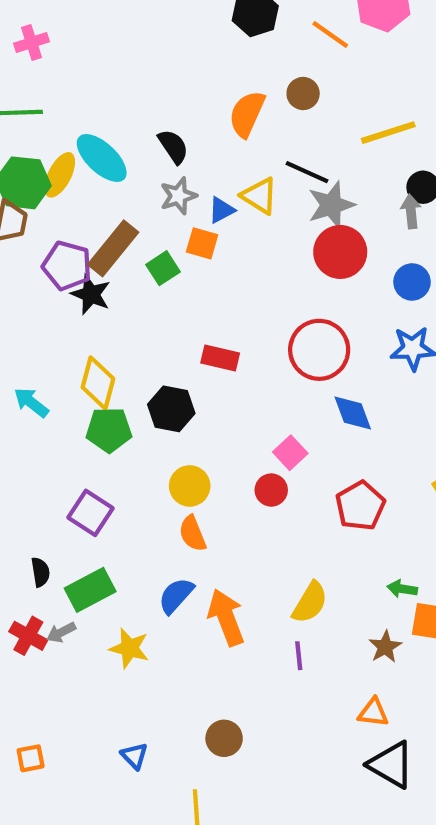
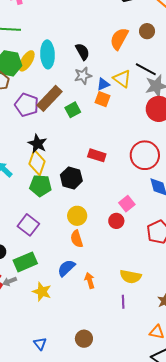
cyan ellipse: (102, 158) -> (48, 54), turned 40
orange square: (202, 243) -> (103, 99), moved
black star: (91, 294) -> (38, 144), moved
yellow semicircle: (310, 603) -> (131, 277), turned 65
orange arrow: (226, 617) -> (90, 281), size x0.6

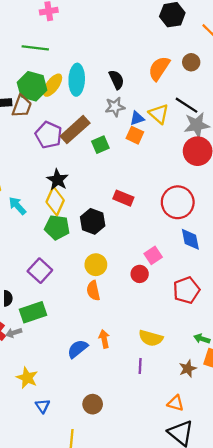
blue semicircle: (66, 268) -> (78, 349), moved
yellow star: (42, 292) -> (27, 378), moved

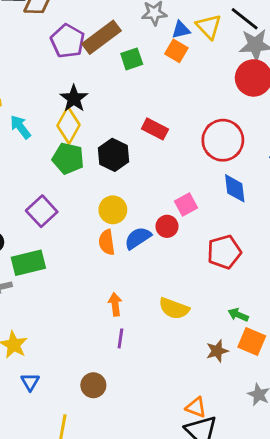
blue semicircle: (78, 349) -> (138, 238), moved
purple line: (140, 366) -> (120, 338), moved
orange triangle: (176, 403) -> (196, 407), moved

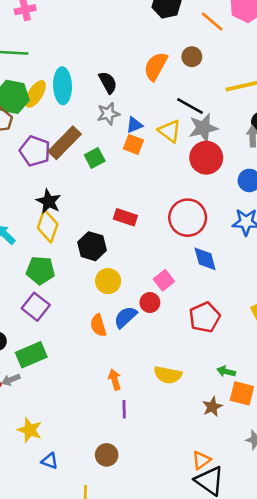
yellow triangle: (209, 27) -> (170, 131), moved
green pentagon: (68, 158) -> (40, 270), moved
yellow circle: (113, 210) -> (108, 281), moved
blue triangle: (30, 382) -> (50, 461), turned -30
orange triangle: (196, 407) -> (201, 460), turned -48

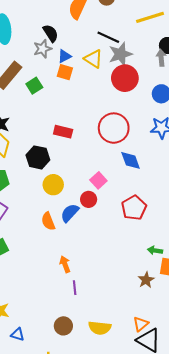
black semicircle: (108, 83) -> (51, 33), moved
yellow semicircle: (168, 375) -> (100, 328), moved

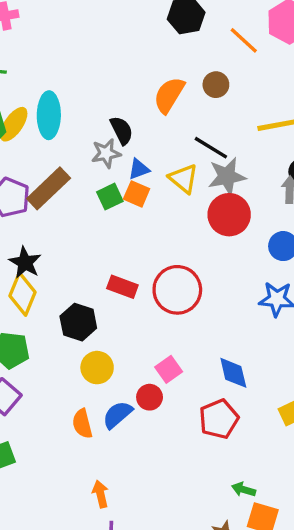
green square: (34, 86) -> (110, 197), moved
red circle: (114, 128) -> (177, 290), moved
blue diamond: (131, 160) -> (233, 373), moved

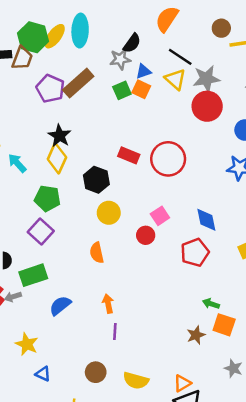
brown circle: (216, 85) -> (221, 28), moved
black semicircle: (122, 130) -> (132, 43), turned 60
black line: (211, 148) -> (180, 57), moved
blue semicircle: (117, 415) -> (60, 306), moved

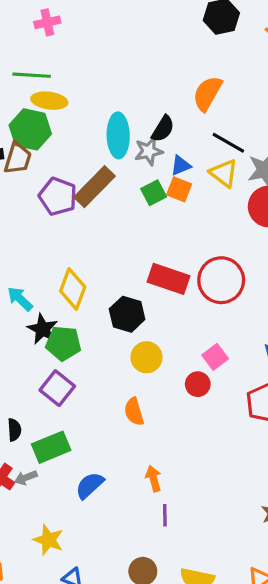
cyan ellipse: (80, 31) -> (118, 135), moved
yellow ellipse: (55, 36) -> (49, 101), moved, turned 65
black star: (59, 136) -> (43, 329), moved
red rectangle: (129, 155) -> (168, 279), size x1.4

